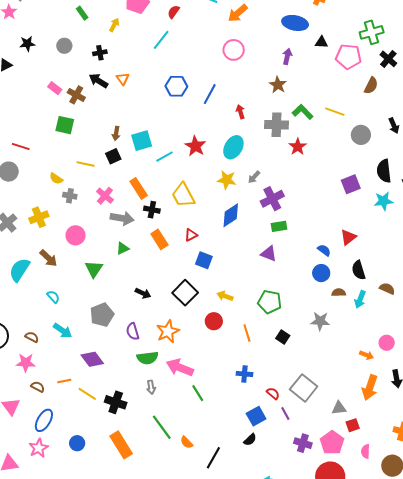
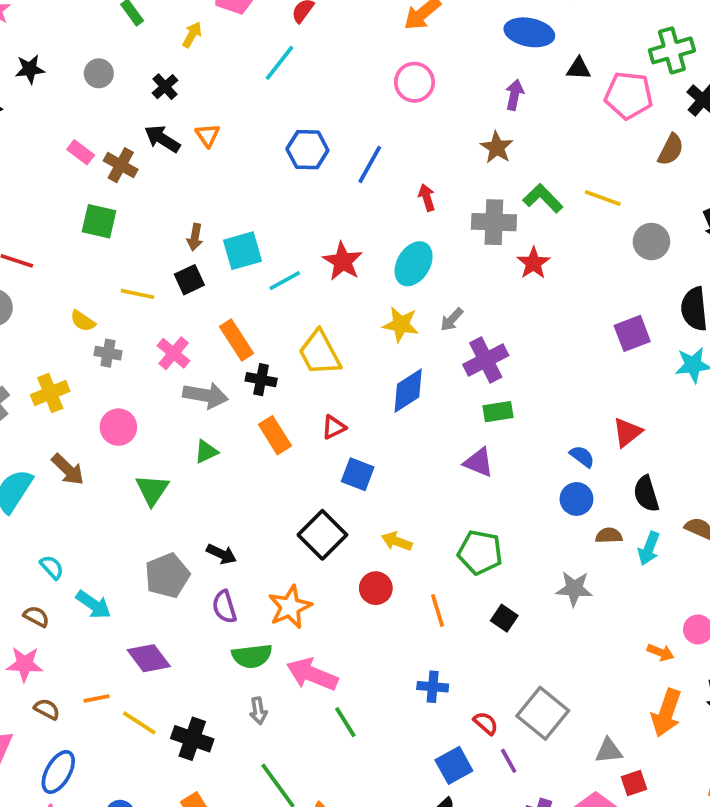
black cross: (100, 53) -> (165, 87), turned -32
black arrow: (143, 293) -> (221, 554), moved
cyan semicircle: (53, 297) -> (52, 567), moved

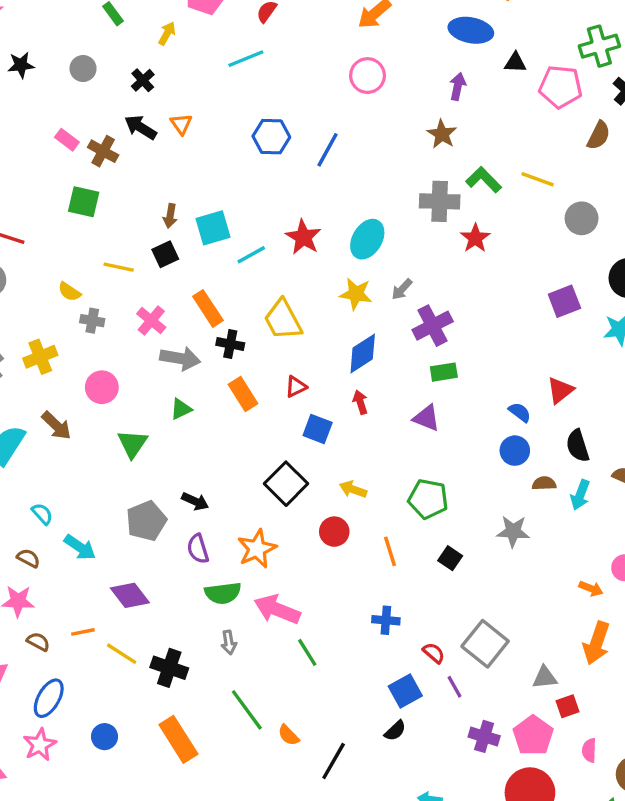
cyan line: (279, 63) -> (246, 59), turned 30
red arrow: (427, 198) -> (360, 402), moved

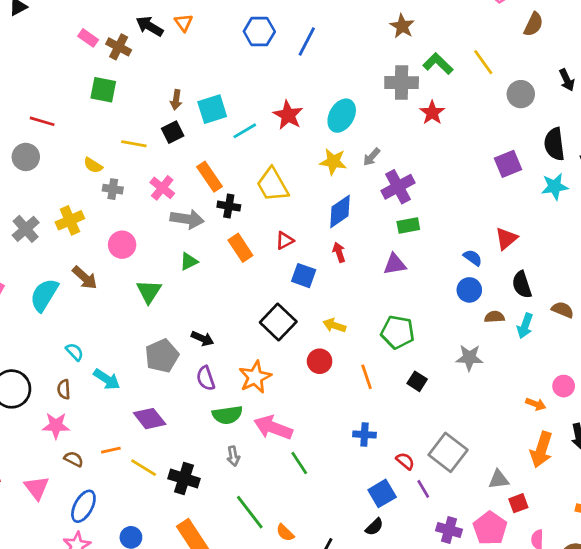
yellow line: (538, 179) -> (483, 62), turned 36
purple triangle: (426, 418) -> (395, 264), turned -30
brown semicircle: (28, 558) -> (64, 389), turned -120

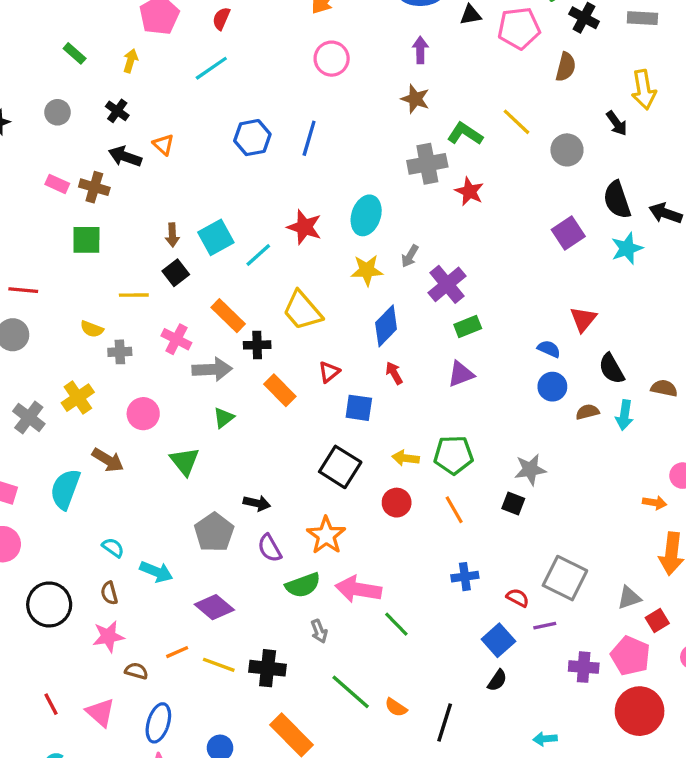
green pentagon: (398, 332) -> (453, 455), moved
gray star: (469, 358) -> (530, 470), moved
purple line: (423, 489) -> (545, 626), turned -60

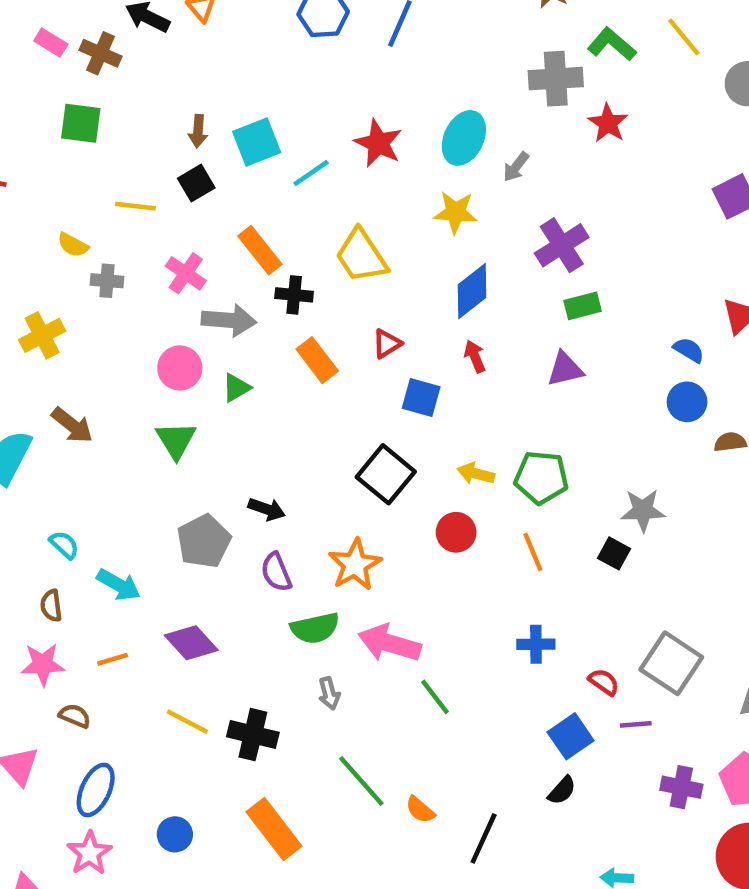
gray arrow: (410, 256) -> (516, 167), moved
pink circle: (143, 414) -> (180, 368), moved
orange line: (177, 652) -> (113, 659), moved

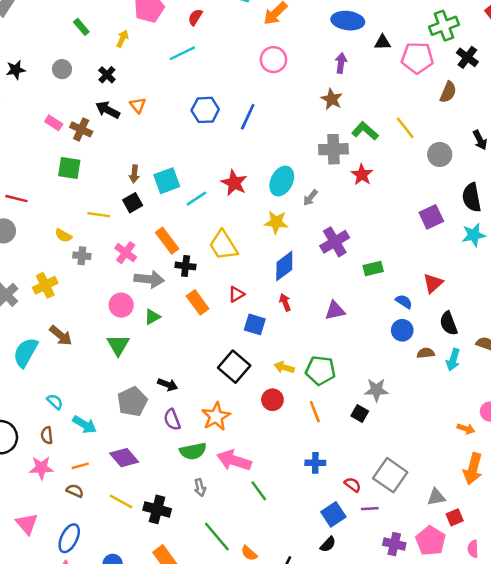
green rectangle: (583, 306) -> (373, 269), moved
brown semicircle: (75, 716) -> (75, 491), moved

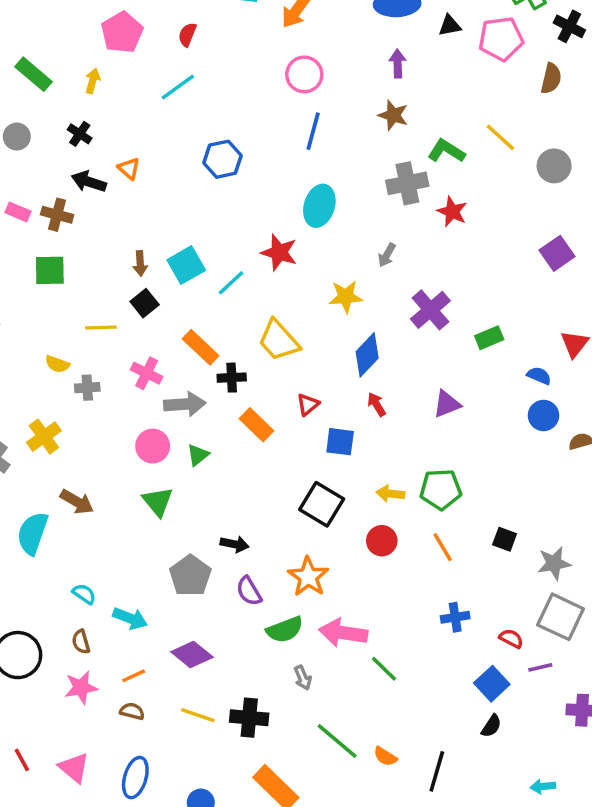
green rectangle: (81, 27) -> (34, 74), size x1.5
blue line: (248, 117) -> (313, 131), moved
cyan ellipse: (282, 181) -> (319, 206), moved
gray star: (376, 390) -> (554, 563), moved

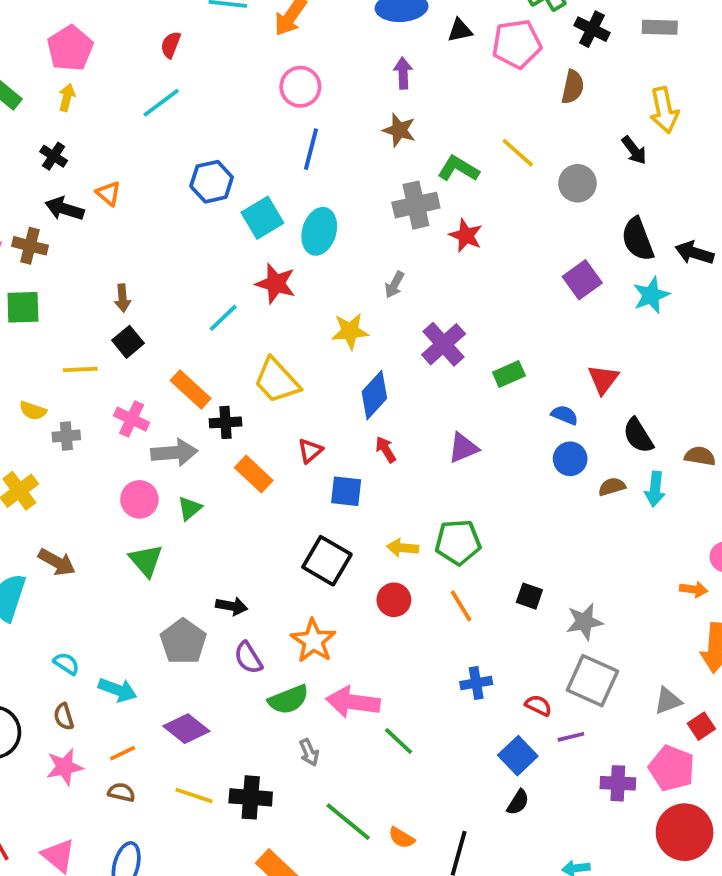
pink pentagon: (122, 32) -> (70, 48), moved
cyan square: (186, 265) -> (262, 218), moved

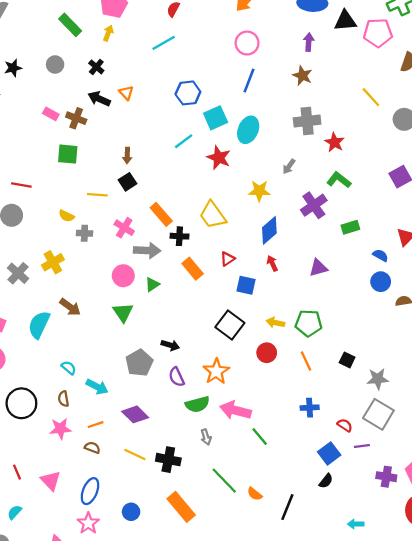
black triangle: (460, 30) -> (345, 21), size x1.5
green L-shape: (458, 169) -> (339, 180), moved
cyan line: (223, 318) -> (184, 141), moved

